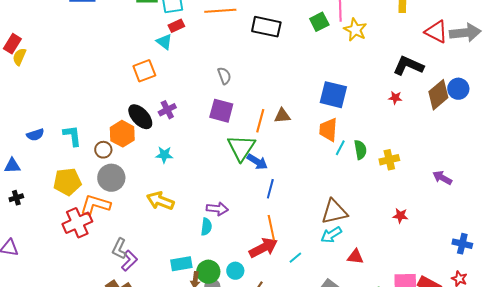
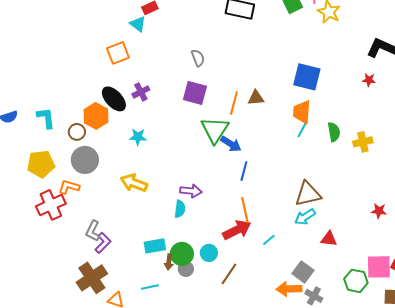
cyan line: (340, 148) -> (302, 130), moved
orange L-shape: (95, 205) -> (69, 187), size x0.7
red star: (400, 216) -> (379, 211), moved

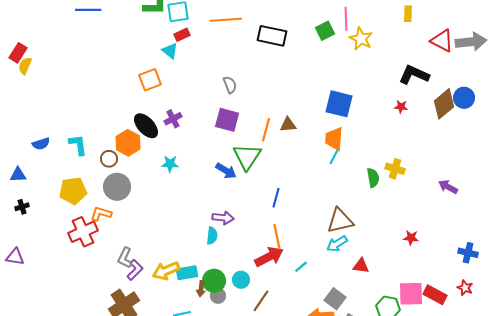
green semicircle: (334, 132) -> (373, 178), moved
yellow cross: (363, 142) -> (395, 169), turned 30
blue arrow: (231, 144) -> (226, 171), moved
yellow arrow: (134, 183) -> (166, 271), moved, turned -44

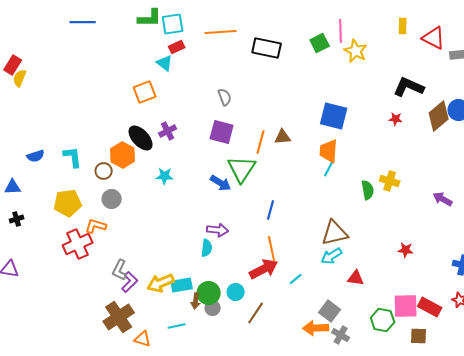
red triangle: (442, 41) -> (434, 38), moved
gray circle: (117, 187) -> (112, 199), size x0.7

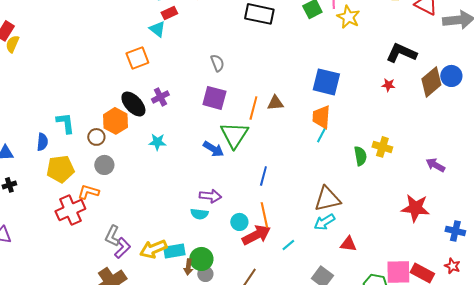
blue semicircle: (36, 156) -> (42, 142), moved, turned -66
cyan semicircle: (207, 248) -> (199, 214), turned 90
red star: (406, 250) -> (415, 208), moved, size x1.8
cyan circle: (236, 292) -> (239, 222), moved

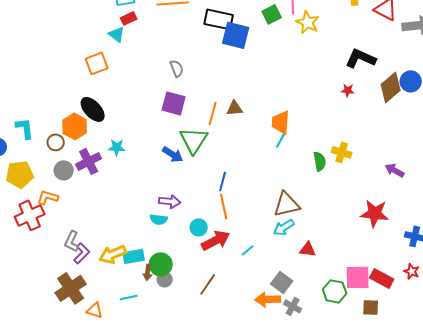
blue square: (326, 82) -> (236, 35), moved
purple cross: (160, 97) -> (89, 161), moved, size x1.4
orange line: (264, 215) -> (224, 206), moved

